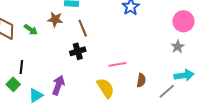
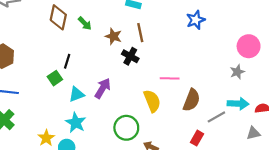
brown star: (55, 19) -> (113, 36), moved
black cross: (78, 51) -> (130, 56), turned 35
brown semicircle: (141, 80) -> (192, 100), size x1.5

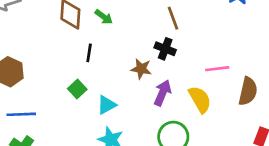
brown star: (113, 36) -> (141, 69), moved
black line: (67, 61) -> (89, 53), moved
purple arrow: (103, 88) -> (163, 93), moved

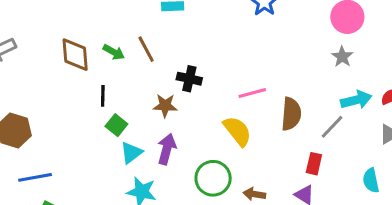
brown line: (173, 18) -> (146, 49), moved
green square: (77, 89) -> (116, 125), moved
purple arrow: (163, 93) -> (167, 149), moved

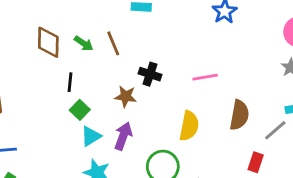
pink line: (252, 93) -> (205, 77), moved
yellow semicircle: (237, 131) -> (189, 126), turned 44

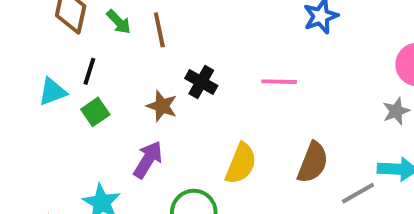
pink line: (205, 77) -> (279, 82), moved
cyan triangle: (91, 136) -> (53, 92), moved

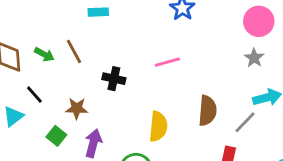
black line: (89, 71) -> (34, 95), turned -42
brown star: (162, 106) -> (77, 108), moved
green square: (95, 112) -> (56, 136), moved

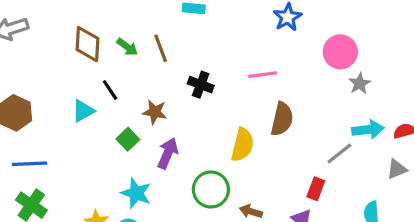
pink circle: (259, 21) -> (340, 52), moved
brown semicircle: (207, 111) -> (282, 119), moved

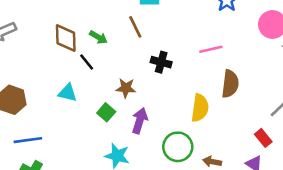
brown line: (161, 48) -> (135, 27), moved
black line: (110, 90) -> (87, 62), moved
cyan triangle: (83, 111) -> (67, 93), turned 48
red rectangle: (316, 189) -> (263, 138), turned -54

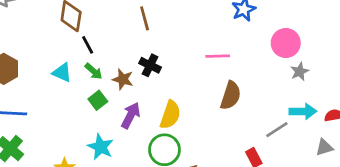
green arrow: (98, 37) -> (94, 71), moved
black cross: (161, 62) -> (150, 65), moved
yellow semicircle: (200, 108) -> (170, 115), moved

